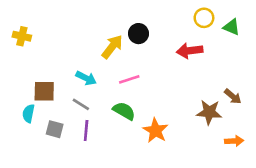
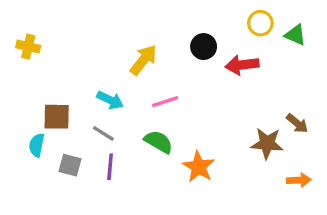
black circle: (138, 34) -> (204, 47), moved

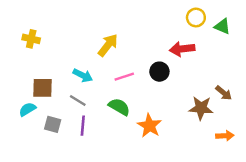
yellow cross: (28, 47) -> (31, 39), moved
black circle: (204, 47) -> (159, 72), moved
cyan semicircle: (37, 145) -> (27, 109), turned 48

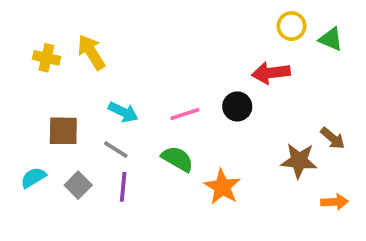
yellow arrow: (108, 45) -> (91, 52), moved, turned -70
cyan semicircle: (27, 109) -> (33, 178), moved
gray square: (53, 124) -> (78, 185), turned 30

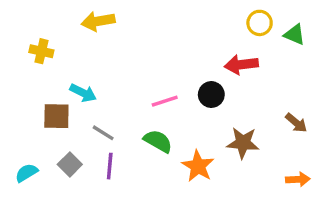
yellow arrow: (91, 52) -> (98, 21), moved, turned -68
cyan arrow: (123, 112) -> (83, 93), moved
brown star: (299, 161) -> (243, 143), moved
cyan semicircle: (33, 178) -> (26, 173), moved

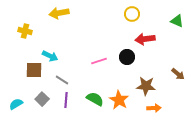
yellow circle: (260, 23) -> (132, 14), moved
green semicircle: (158, 141) -> (95, 99), moved
orange arrow: (298, 179) -> (154, 108), moved

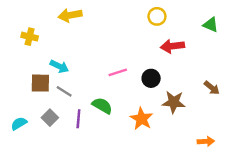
black circle: (127, 57) -> (151, 78), moved
gray line: (62, 80) -> (64, 91), moved
green semicircle: (95, 99) -> (102, 106), moved
orange arrow: (154, 108) -> (206, 141), moved

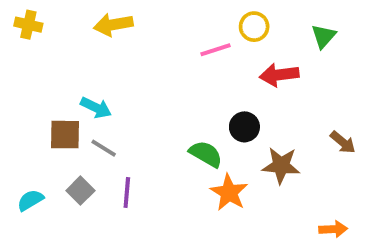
green triangle: (211, 25) -> (324, 36), moved, turned 49
yellow cross: (30, 37) -> (28, 25), moved
pink line: (118, 72) -> (216, 50), moved
green semicircle: (102, 106) -> (206, 154), moved

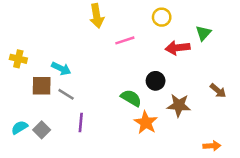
yellow cross: (28, 25) -> (18, 59), moved
yellow arrow: (113, 25) -> (97, 16), moved, turned -90
green triangle: (324, 36) -> (203, 33), moved
pink line: (216, 50) -> (125, 40), moved
gray square: (80, 191) -> (42, 130), moved

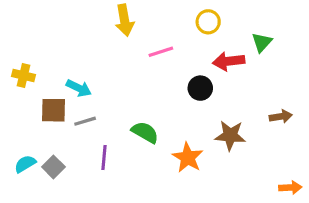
black circle: (156, 81) -> (200, 88), moved
brown arrow: (218, 91) -> (281, 116), turned -49
gray line: (66, 94) -> (85, 121), turned -49
green semicircle: (131, 98) -> (145, 132), moved
orange arrow: (212, 146) -> (290, 188), moved

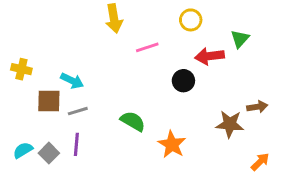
brown star: (230, 135) -> (230, 124), moved
purple line: (104, 158) -> (76, 144), moved
orange arrow: (290, 188) -> (260, 162), moved, turned -42

